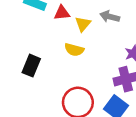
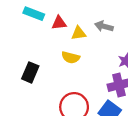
yellow triangle: (83, 24) -> (79, 33), turned 42

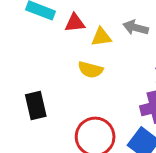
black rectangle: (30, 72) -> (36, 106), moved, turned -36

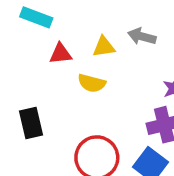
red triangle: (75, 23) -> (60, 54), moved

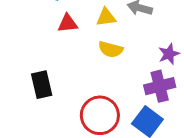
yellow semicircle: (92, 83) -> (111, 49), moved

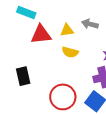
red triangle: (68, 23) -> (41, 34), size x1.5

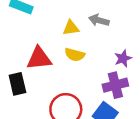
red triangle: (41, 34) -> (39, 58), moved

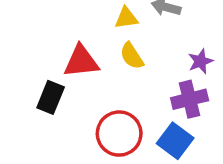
yellow semicircle: (75, 55) -> (132, 56), turned 42
black rectangle: (17, 84) -> (51, 97), turned 35

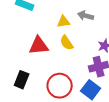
black rectangle: (51, 97) -> (22, 80), moved

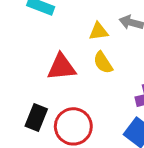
red circle: (60, 86) -> (73, 126), moved

